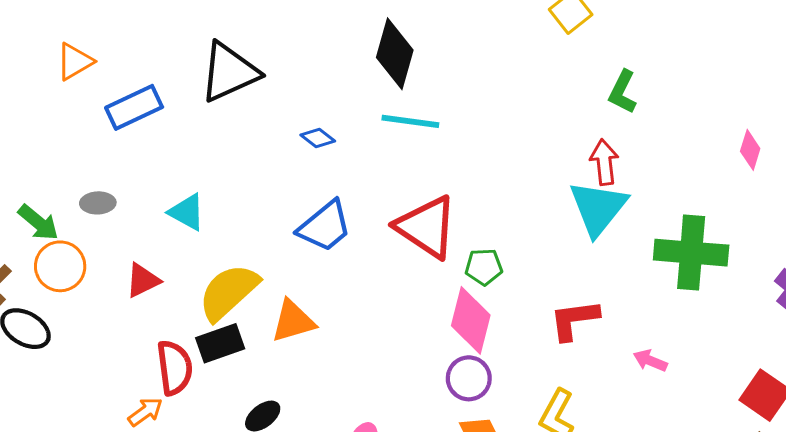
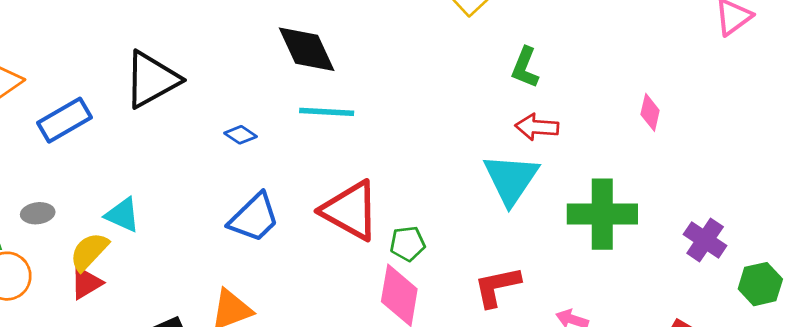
black diamond: (395, 54) -> (307, 49), turned -36
red arrow: (604, 162) -> (537, 127), moved, turned -75
yellow semicircle: (228, 292) -> (89, 252), moved, size x0.7

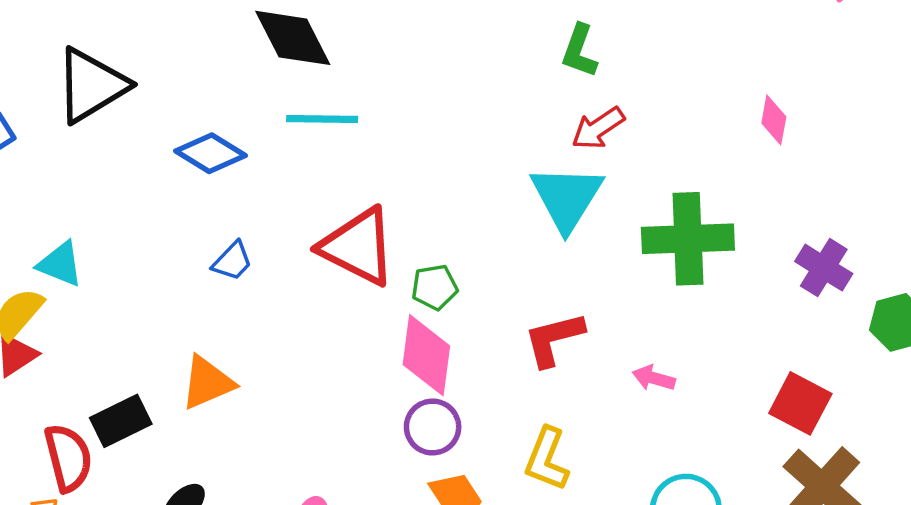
pink diamond: (650, 112) -> (774, 120), moved
red arrow: (537, 127) -> (598, 128), turned -36
blue diamond: (241, 135) -> (211, 153), size x1.6
blue trapezoid: (254, 218) -> (232, 261), size x0.6

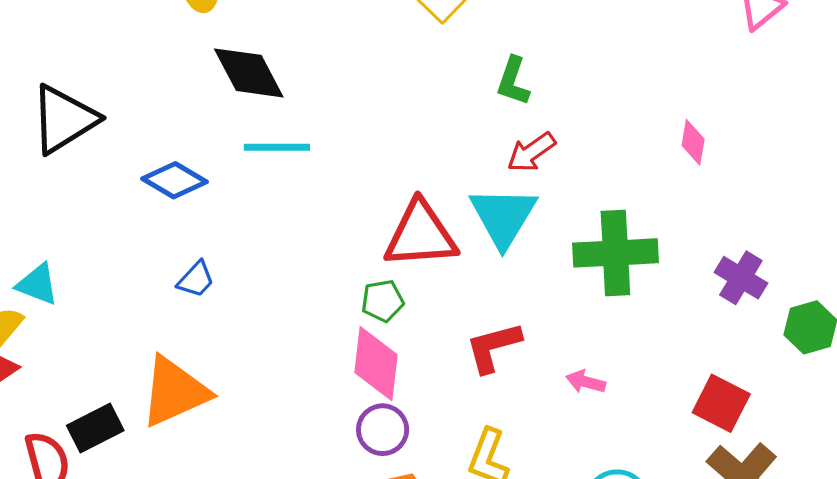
red triangle: (358, 247) -> (421, 235), moved, turned -30
orange triangle: (207, 383) -> (174, 392), size x1.4

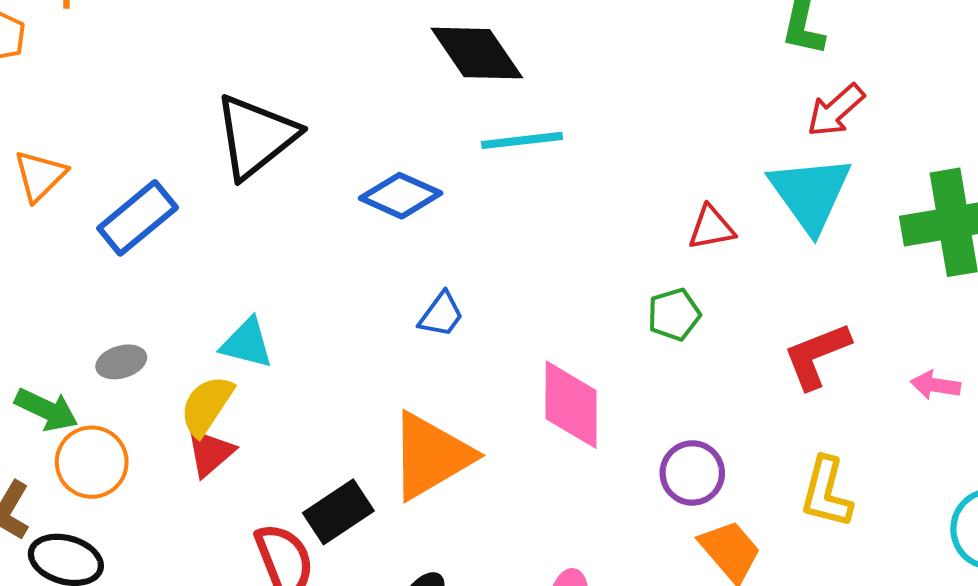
red triangle: (421, 235) -> (711, 228), size x0.5
pink diamond: (376, 364) -> (571, 405), moved

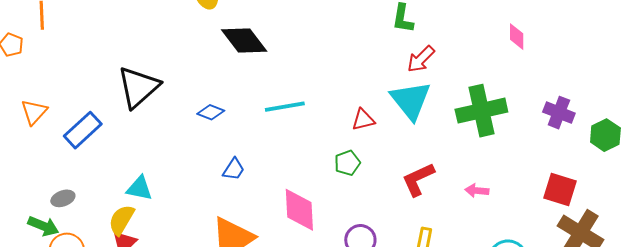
cyan line: (522, 140) -> (285, 107), moved
blue diamond: (401, 196) -> (211, 112), size x0.7
gray ellipse: (121, 362) -> (63, 198), moved

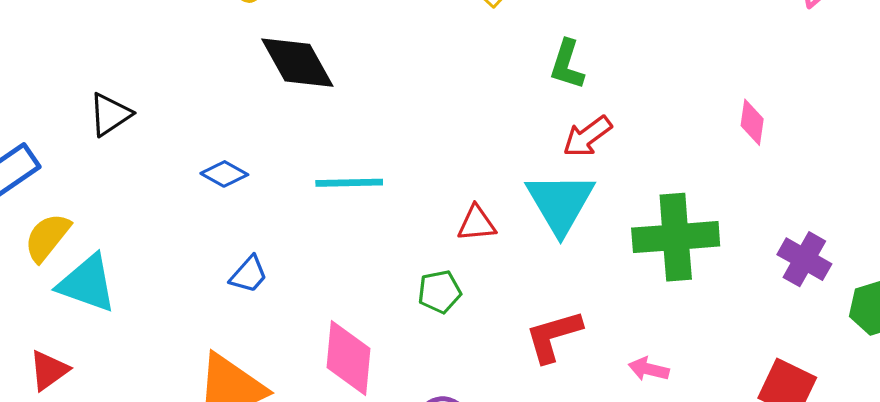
black triangle: (138, 87) -> (110, 114), size x0.6
cyan triangle: (139, 188) -> (87, 283), size x1.4
yellow semicircle: (121, 220) -> (47, 237), moved

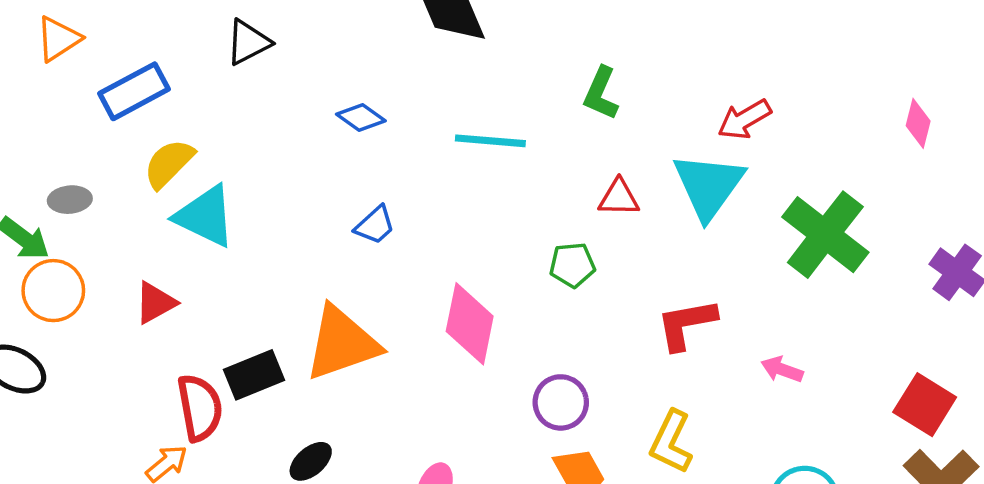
green L-shape: (567, 65) -> (601, 93), moved
green cross: (676, 237) -> (825, 235), turned 36

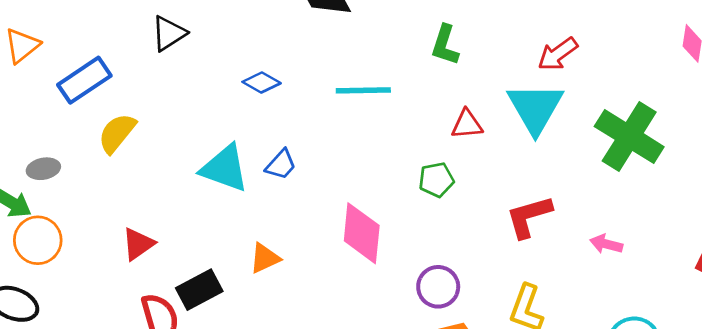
cyan triangle: (205, 216) -> (225, 168), moved
red triangle: (155, 303) -> (138, 244), moved
orange triangle: (342, 343) -> (265, 258), size x0.5

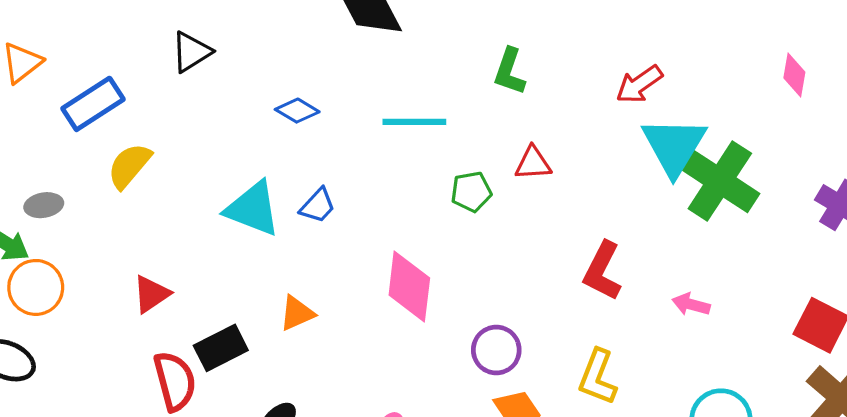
cyan triangle: (535, 108) -> (674, 146), moved
green pentagon: (436, 180) -> (471, 192), moved
red L-shape: (529, 217) -> (602, 271), turned -48

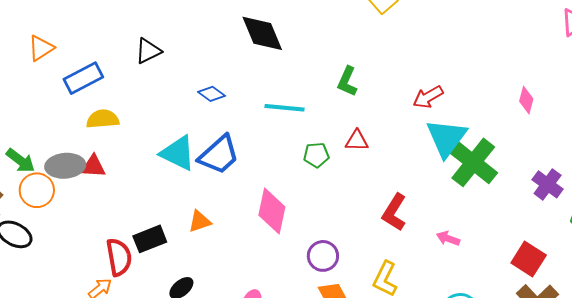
yellow semicircle: (129, 166) -> (103, 119), turned 40
gray ellipse: (44, 205) -> (65, 166), moved, size x1.6
blue trapezoid: (318, 206) -> (219, 155), size x1.8
red triangle: (151, 294) -> (93, 166), moved, turned 32

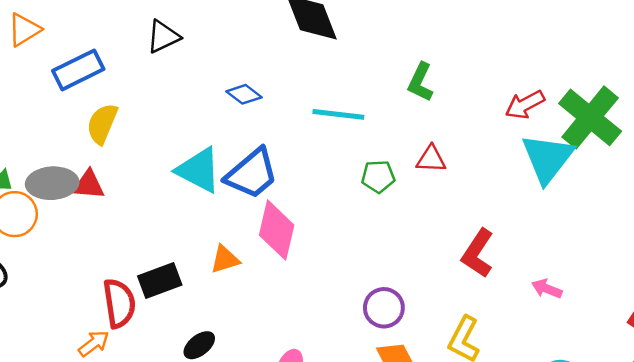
yellow semicircle: (103, 119) -> (102, 124), turned -64
green cross: (473, 162) -> (590, 117), moved
pink diamond: (272, 211) -> (277, 230), moved

